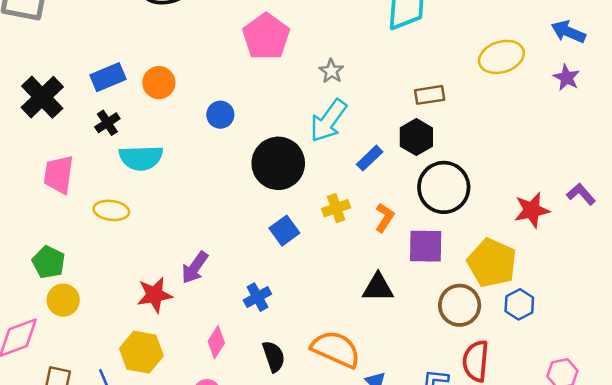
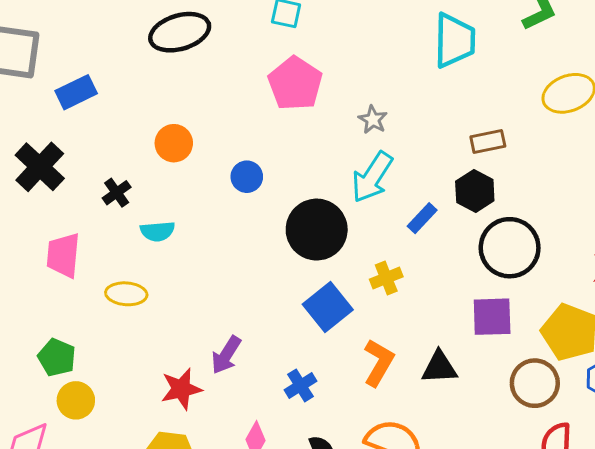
blue rectangle: (108, 77) -> (76, 92), moved
cyan semicircle: (141, 158) -> (158, 231), size x0.7
orange L-shape: (385, 218) -> (379, 363), moved, size x1.4
blue square: (284, 231) -> (328, 307), size x1.4

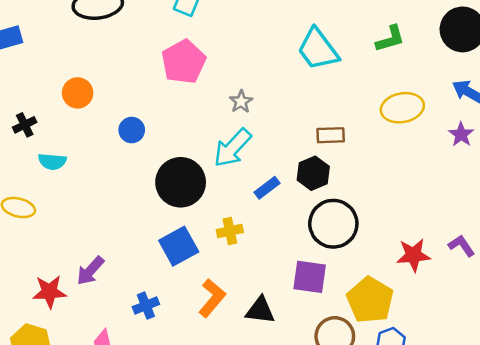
cyan trapezoid: (455, 40) -> (318, 49), turned 132

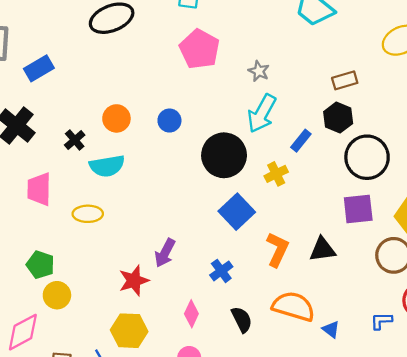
orange circle: (78, 93) -> (116, 118), moved
cyan semicircle: (52, 162) -> (107, 166), size x1.4
yellow cross: (230, 231) -> (276, 174), moved

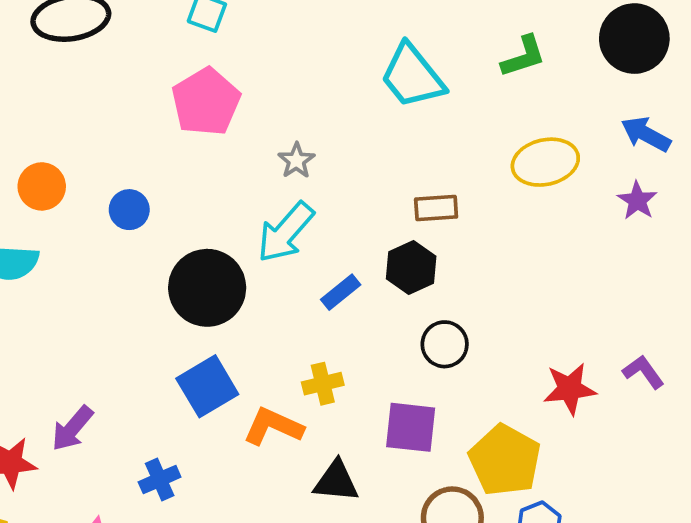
black circle: (367, 157) -> (445, 344), size x0.6
yellow cross: (276, 174) -> (323, 384), moved
orange L-shape: (277, 249) -> (273, 426), moved, turned -104

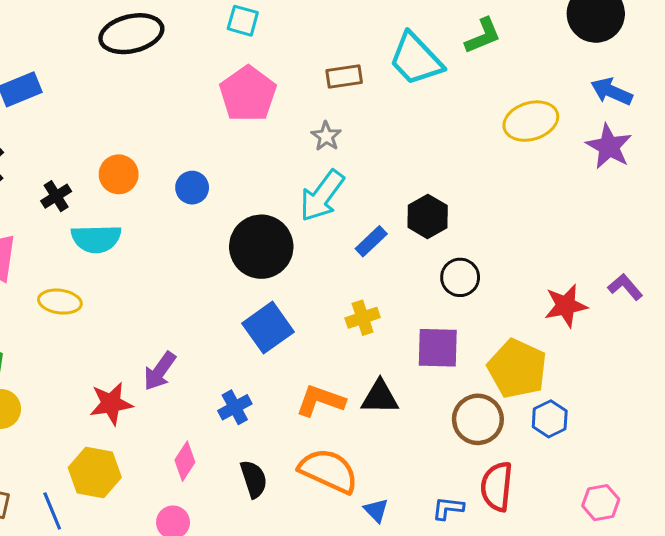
green L-shape: (523, 56) -> (483, 36), moved
purple star: (637, 200) -> (609, 146), size x1.4
brown rectangle: (436, 208) -> (344, 76), moved
orange L-shape: (273, 426) -> (320, 401), moved

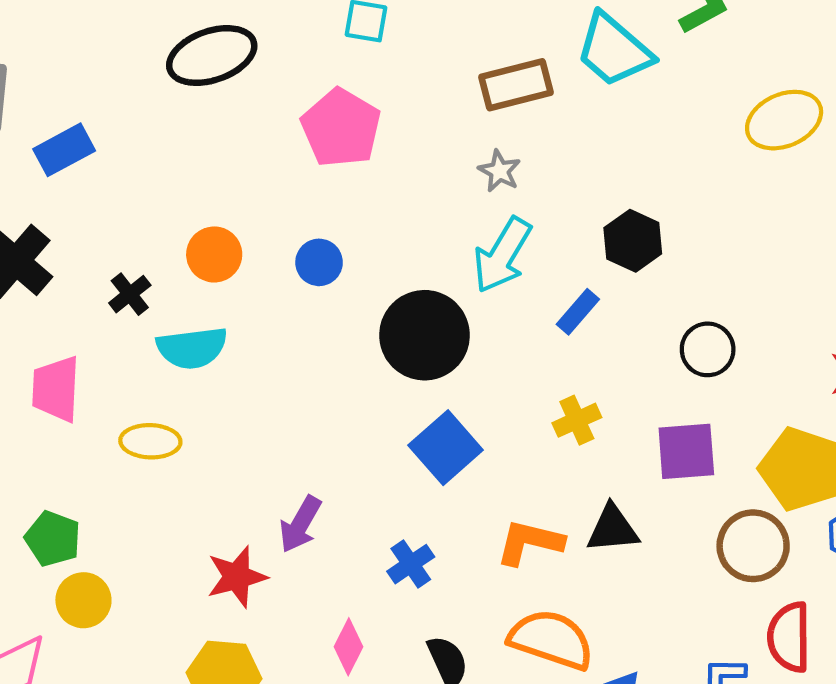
brown rectangle: (344, 76) -> (516, 85), size x1.4
pink pentagon: (248, 94) -> (341, 128), moved
black hexagon: (428, 216) -> (633, 241), moved

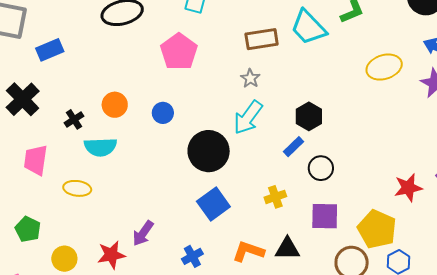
blue rectangle: (578, 312) -> (293, 147), moved
black circle: (708, 349) -> (321, 168), moved
yellow circle: (83, 600) -> (64, 259), moved

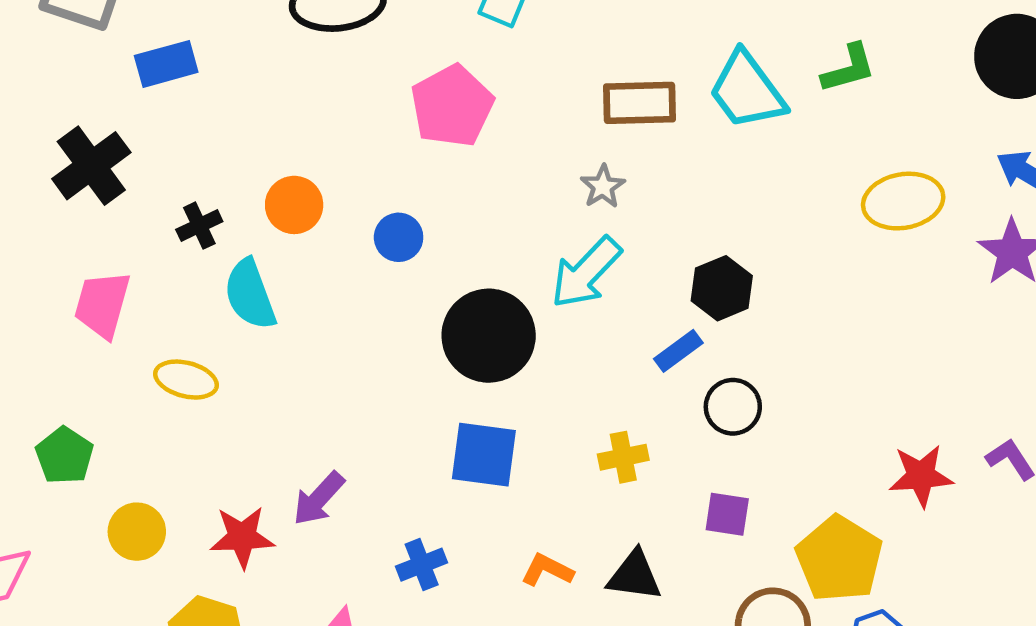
cyan semicircle: (100, 147) -> (250, 294), turned 64
blue square: (213, 204) -> (484, 455), turned 36
purple square: (325, 216) -> (727, 514), size x0.7
orange L-shape: (248, 251) -> (547, 570), size x0.7

